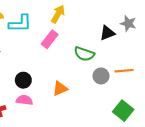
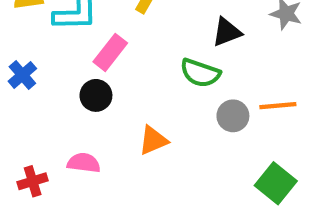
black triangle: (107, 33) -> (227, 32), moved
pink rectangle: (50, 39) -> (110, 52), moved
black circle: (23, 80) -> (96, 95), moved

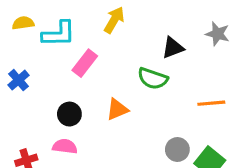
black circle: (96, 95) -> (69, 114), moved
gray circle: (233, 116) -> (177, 150), moved
orange triangle: (153, 140) -> (117, 109), moved

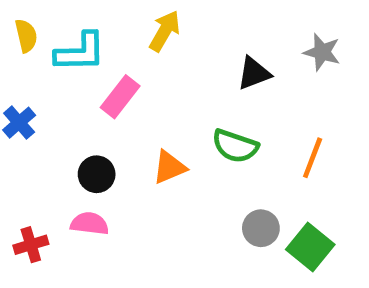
yellow semicircle: (23, 23) -> (26, 36), turned 85
green semicircle: (153, 79) -> (235, 146), moved
orange line: (211, 103) -> (313, 158), turned -64

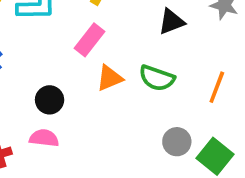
pink rectangle: (120, 97) -> (90, 40), moved
orange triangle: (169, 167) -> (110, 78), moved

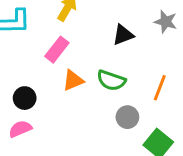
pink semicircle: (44, 138) -> (20, 129), turned -30
gray circle: (177, 142) -> (127, 117), moved

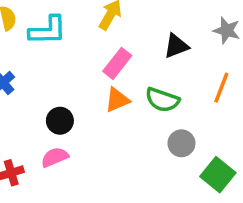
pink rectangle: (57, 50) -> (117, 63), moved
orange line: (160, 88) -> (221, 88), moved

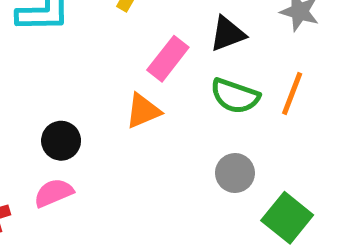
pink rectangle: (117, 63) -> (168, 59), moved
green semicircle: (162, 100) -> (235, 96), moved

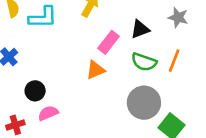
black circle: (61, 141) -> (35, 91), moved
gray circle: (235, 173) -> (144, 103), size x1.6

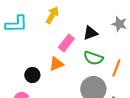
orange line: (174, 61) -> (116, 68), moved
black circle: (35, 91) -> (32, 75), moved

